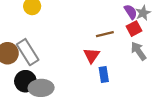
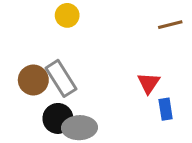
brown line: (105, 34) -> (170, 25), moved

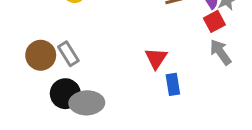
gray rectangle: (61, 78) -> (68, 54), size x0.7

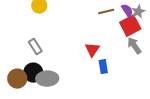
red square: (214, 21) -> (130, 26), size x1.5
brown circle: (41, 55) -> (17, 79), moved

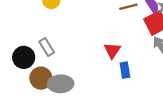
black circle: (33, 73) -> (24, 57), moved
brown circle: (17, 79) -> (41, 78), moved

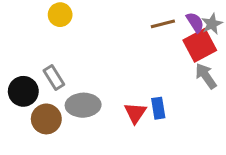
red triangle: (112, 50) -> (135, 113), moved
gray ellipse: (61, 84) -> (83, 105), moved

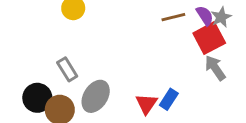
black circle: (23, 91) -> (37, 98), moved
gray ellipse: (83, 105) -> (96, 96), turned -56
blue rectangle: (158, 108) -> (169, 99), turned 42

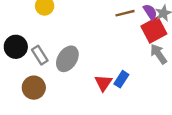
gray ellipse: (96, 96) -> (67, 59), moved
black circle: (37, 98) -> (16, 47), moved

